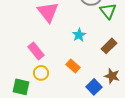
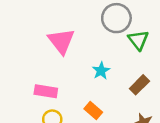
pink rectangle: (36, 51) -> (46, 91), turned -42

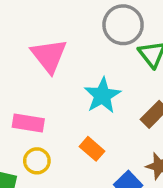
cyan star: (101, 71) -> (102, 95), size x1.5

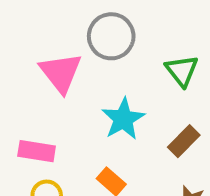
gray circle: (123, 25) -> (111, 36), moved

